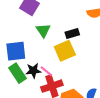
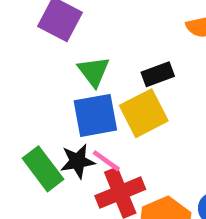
blue square: (16, 51) -> (95, 115), moved

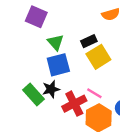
yellow square: (144, 113) -> (98, 57), moved
pink line: (106, 161) -> (94, 93), moved

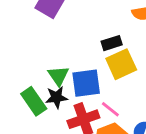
green triangle: (56, 42) -> (58, 76), moved
blue square: (58, 65) -> (86, 83), moved

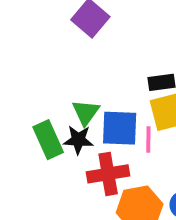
pink line: (110, 109) -> (148, 139), moved, turned 42

